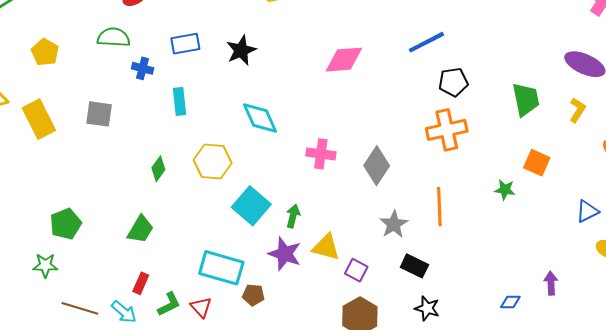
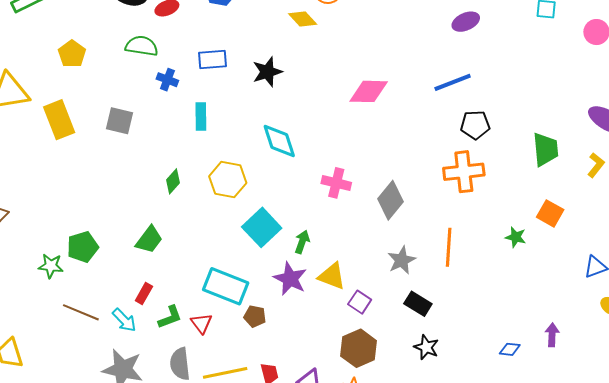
green pentagon: (66, 224) -> (83, 247), moved

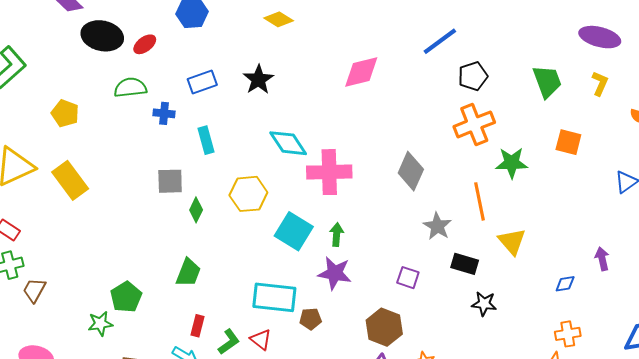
gray square: (120, 121) -> (170, 181), moved
pink cross: (336, 183) -> (329, 172), moved, size x1.5
green star: (516, 237) -> (512, 163), moved, size x1.5
yellow triangle: (332, 276) -> (512, 241), moved, turned 44
brown hexagon: (359, 348) -> (384, 327), moved

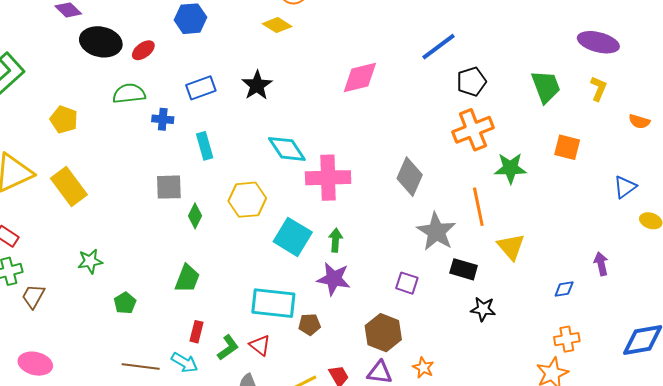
gray star: (437, 226) -> (436, 232), size x1.4
green pentagon: (126, 297) -> (125, 303), size x0.7
green star: (100, 324) -> (90, 261), moved

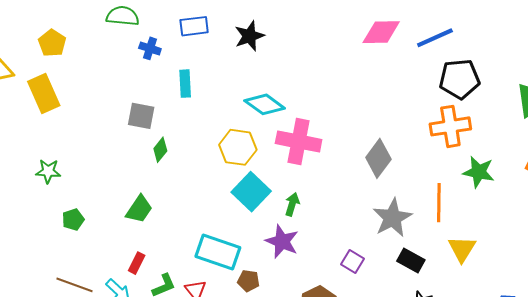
pink diamond: (360, 77) -> (381, 32), moved
black pentagon: (471, 82) -> (459, 79), size x1.4
yellow pentagon: (64, 120) -> (52, 43), moved
cyan diamond: (287, 149) -> (265, 104), turned -33
yellow hexagon: (247, 200) -> (238, 147), moved

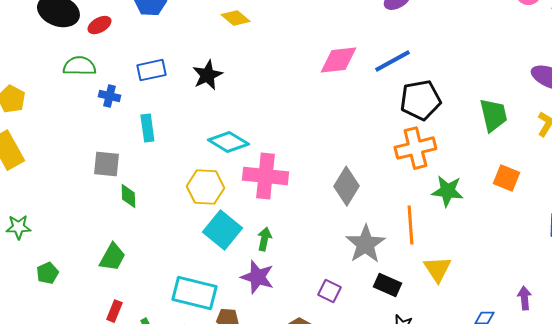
green diamond: (160, 150) -> (128, 196), turned -35

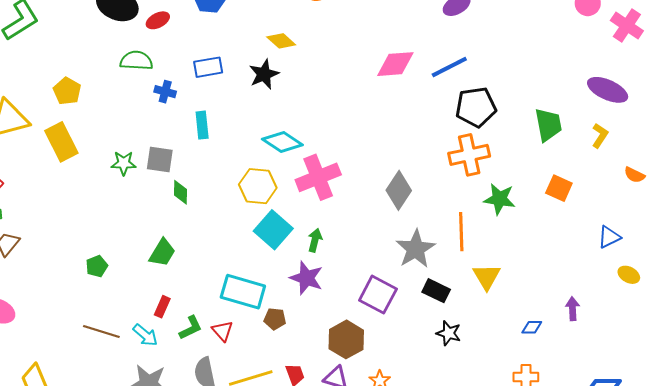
yellow diamond: (235, 18) -> (281, 41), moved
pink cross: (265, 176) -> (318, 177), turned -30
green star: (18, 227) -> (124, 163), moved
purple square: (329, 291) -> (378, 295), size x1.6

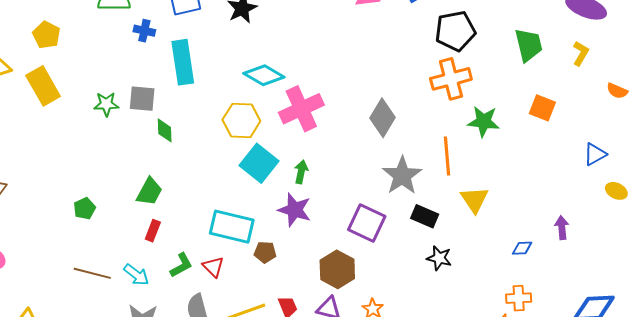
cyan rectangle: (202, 125) -> (183, 62), size x1.6
red rectangle: (162, 307) -> (153, 231), moved

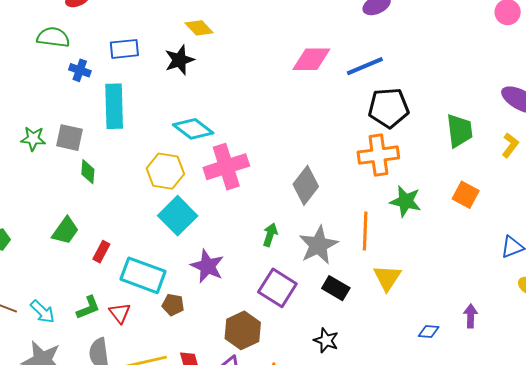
green arrow: (301, 172) -> (270, 235), moved
red rectangle: (153, 231) -> (101, 252), moved
black star: (439, 258) -> (326, 340), moved

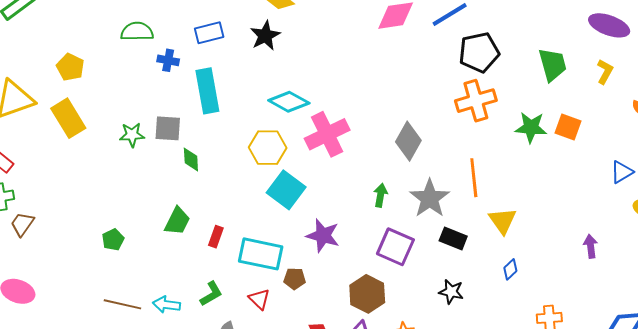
green star: (406, 201) -> (531, 127), moved
cyan arrow: (43, 312) -> (166, 305), turned 152
red triangle: (120, 313) -> (259, 299), moved
blue diamond: (429, 331) -> (510, 269), moved, turned -40

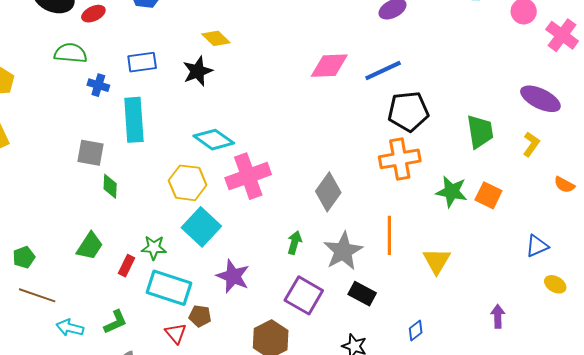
green star: (132, 135) -> (154, 248), moved
yellow triangle: (503, 221) -> (437, 261), moved
red triangle: (259, 299) -> (176, 333), moved
brown line: (122, 304) -> (37, 295), moved

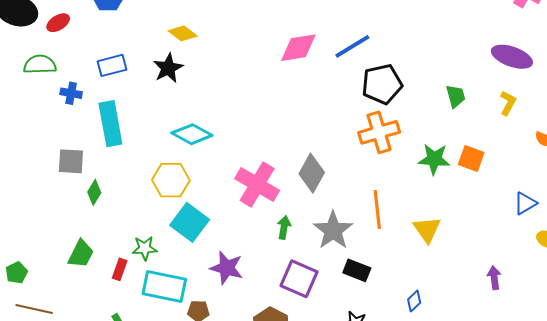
green trapezoid: (480, 132) -> (456, 96), size x0.7
pink cross: (248, 176) -> (257, 184), moved, turned -33
green diamond: (110, 186) -> (94, 192), turned 35

